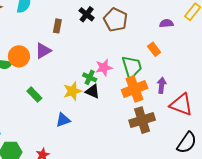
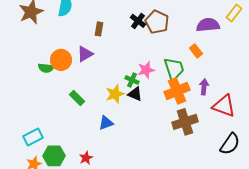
black cross: (87, 14) -> (138, 21), moved
purple semicircle: (166, 23) -> (208, 25), size x1.6

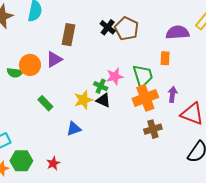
brown rectangle: (99, 29) -> (69, 35), size x1.5
orange rectangle: (196, 51) -> (165, 58), turned 40
brown cross: (185, 122) -> (153, 129), size x0.7

